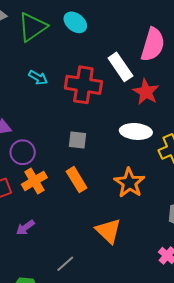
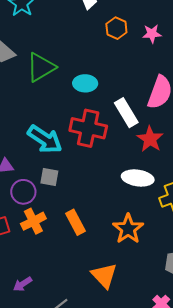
cyan ellipse: (75, 22) -> (85, 83), moved, turned -40
cyan arrow: (38, 78) -> (45, 139), moved, size x1.8
gray square: (77, 140) -> (49, 177), moved
purple arrow: (25, 228) -> (23, 284), moved

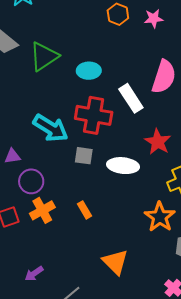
red star: (150, 139) -> (158, 142), moved
gray square: (49, 177) -> (84, 156), moved
white ellipse: (138, 178) -> (123, 166), moved
orange rectangle: (76, 222) -> (85, 210), size x0.7
orange star: (128, 229) -> (160, 217), moved

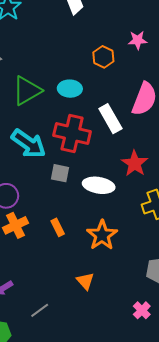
orange hexagon: (118, 14) -> (103, 57), moved
green triangle: (44, 56) -> (27, 91), moved
orange star: (160, 217) -> (102, 235), moved
orange triangle: (115, 262) -> (85, 281), size x0.7

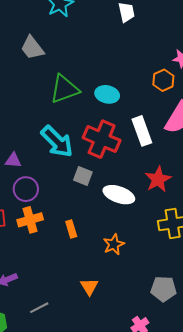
orange hexagon: (103, 57) -> (163, 80), moved
orange star: (102, 235) -> (114, 244), size x0.7

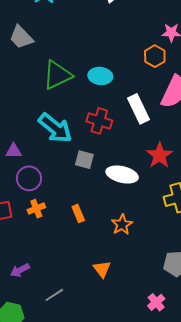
red cross: (102, 139) -> (99, 121), size x0.7
orange cross: (30, 220) -> (36, 209), size x0.7

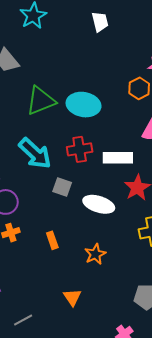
cyan ellipse: (100, 76) -> (84, 105), size x1.4
white rectangle: (139, 109) -> (118, 158), moved, turned -68
red cross: (99, 121) -> (80, 149), turned -30

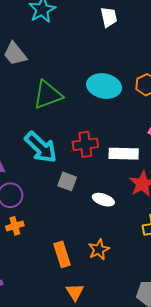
cyan ellipse: (84, 105) -> (104, 86), moved
white ellipse: (99, 204) -> (103, 200), size x0.7
orange rectangle: (52, 240) -> (62, 254), moved, size x1.4

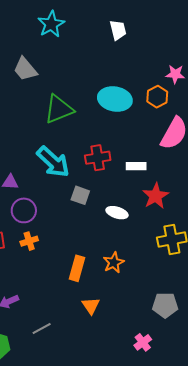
white rectangle: (124, 154) -> (136, 166), size x0.7
orange rectangle: (62, 254) -> (77, 268), turned 35

